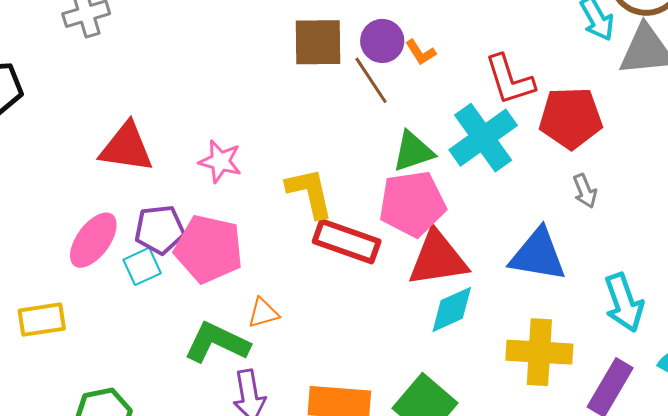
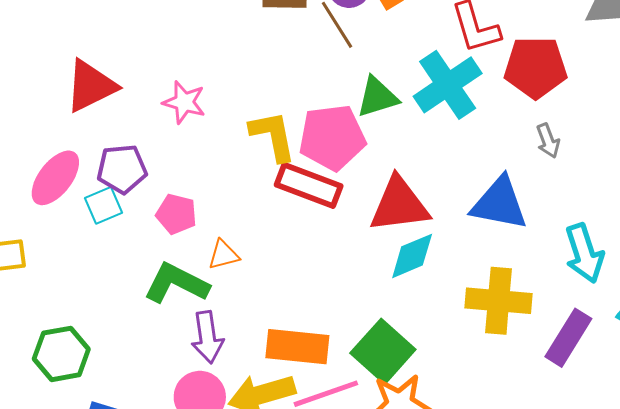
red triangle: (126, 147) -> (91, 86), turned -36
pink pentagon: (412, 204) -> (332, 137), moved
pink pentagon: (209, 249) -> (176, 214), moved, size x0.6

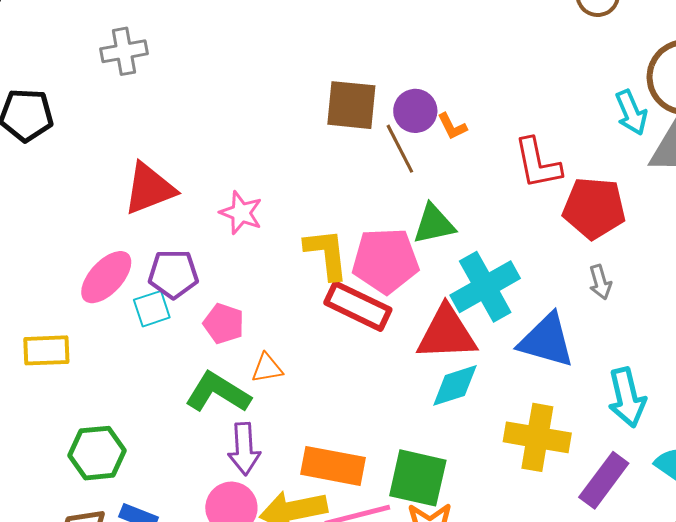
cyan cross: (448, 85) -> (485, 287), moved
green square: (383, 351) -> (418, 478), turned -34

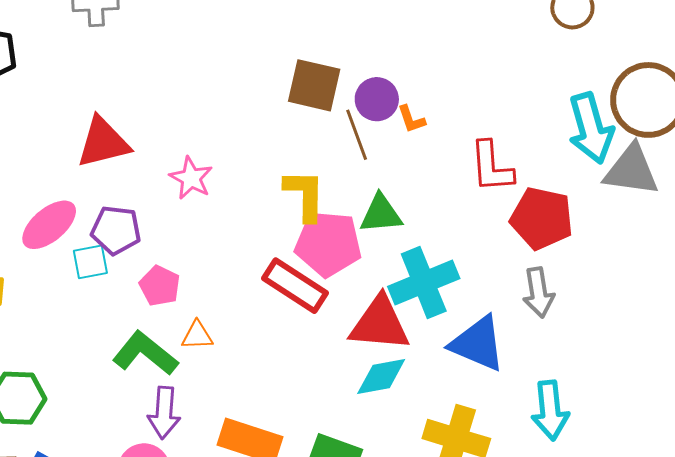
cyan arrow: (631, 113) -> (591, 128), size x1.5
yellow L-shape: (327, 254) -> (305, 195), moved
gray arrow: (600, 282) -> (538, 293), size x1.4

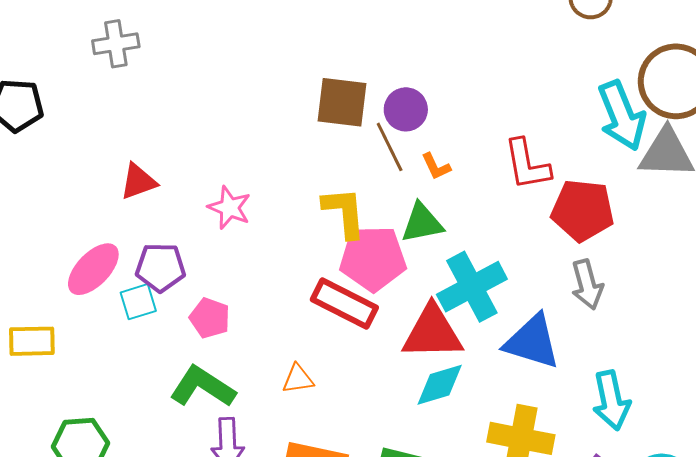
orange L-shape: (411, 119) -> (436, 166), moved
red triangle: (103, 143) -> (138, 182), size x0.7
orange triangle: (197, 335) -> (298, 379), moved

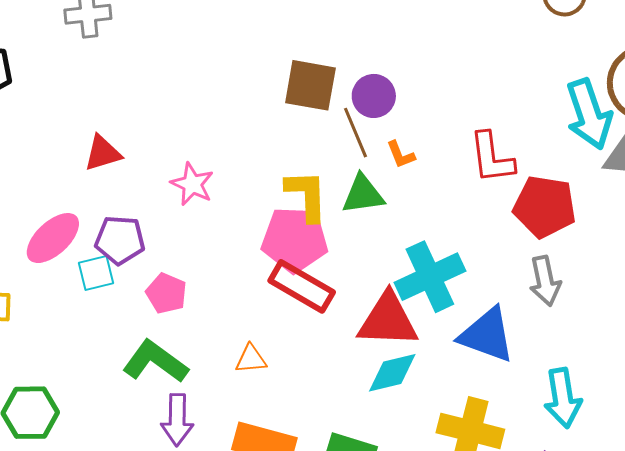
green triangle: (422, 223) -> (363, 194), moved
pink pentagon: (373, 258) -> (295, 240), moved

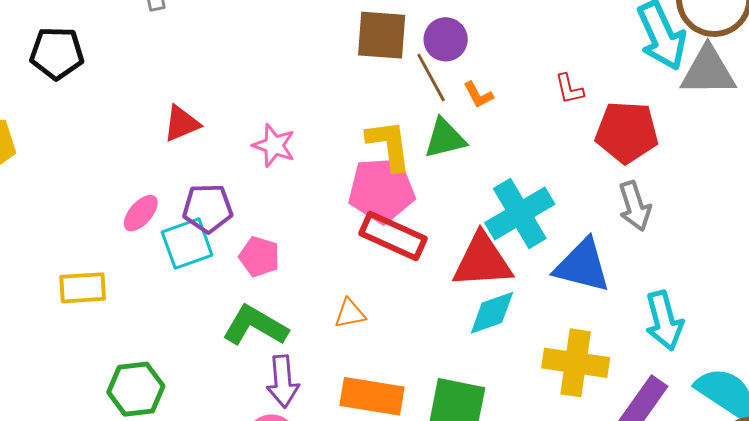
red L-shape: (492, 158) -> (569, 89), size x0.6
pink ellipse: (53, 238) -> (141, 213), size x0.7
cyan square: (96, 273) -> (187, 244), size x1.4

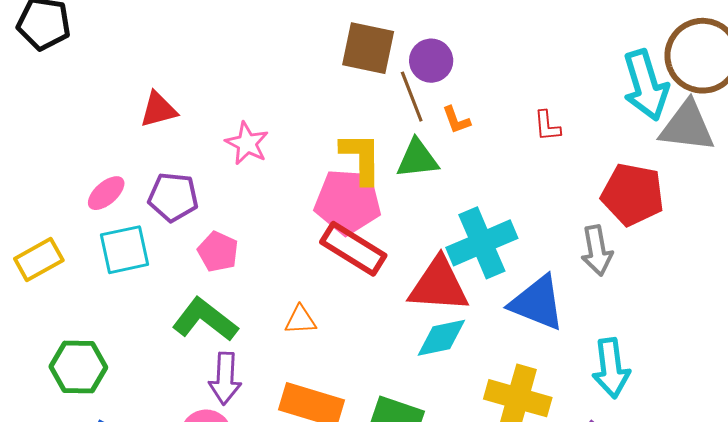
red pentagon: (627, 132) -> (633, 194), moved
cyan square: (187, 244) -> (125, 250), moved
yellow rectangle: (83, 288) -> (39, 260), turned -33

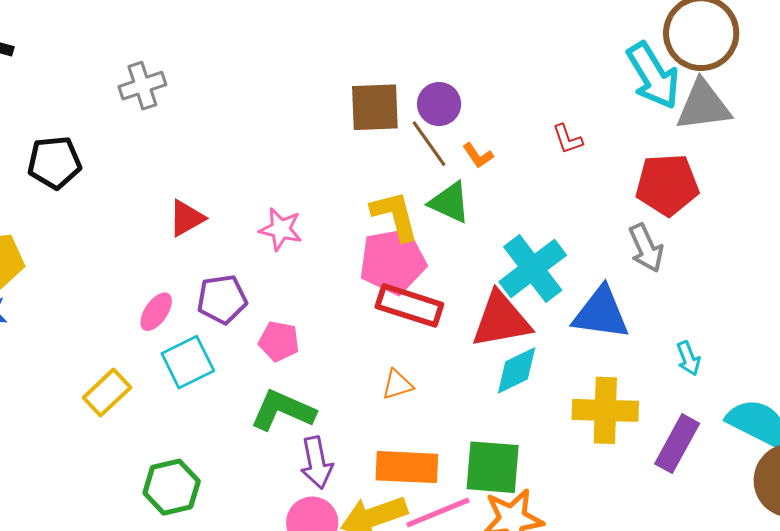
green triangle: (417, 159) -> (450, 203), turned 45
orange triangle: (300, 320) -> (397, 385), moved
cyan arrow: (611, 368) -> (688, 358), size x0.6

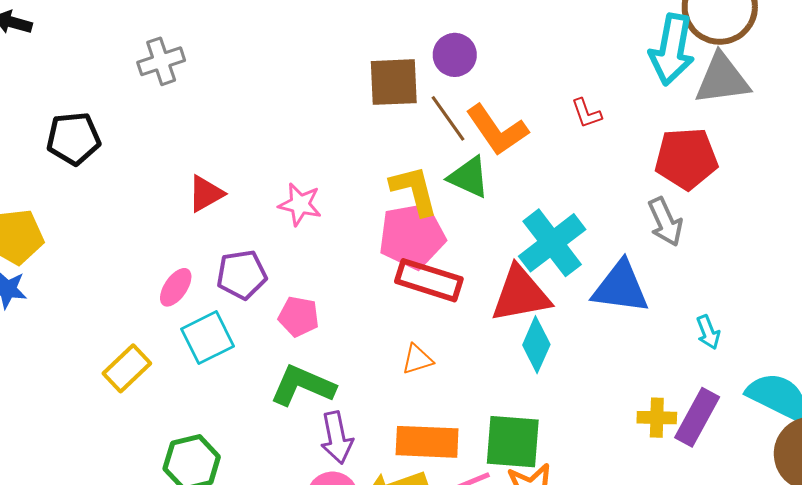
cyan arrow: (653, 76) -> (672, 49), turned 42
purple circle: (439, 104) -> (455, 55), moved
orange L-shape: (478, 156) -> (497, 130), size x2.0
cyan diamond: (517, 370) -> (536, 345), turned -40
yellow cross: (605, 410) -> (657, 418), moved, size x0.6

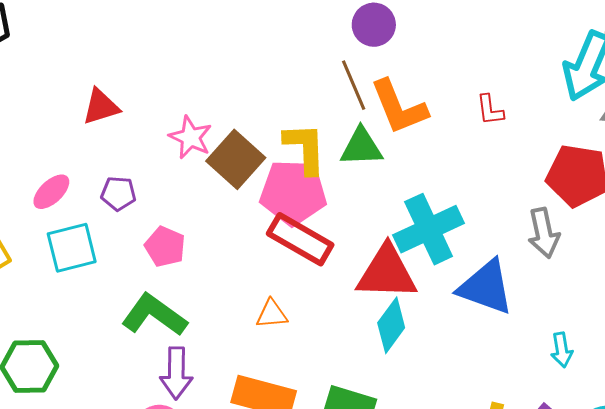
brown square: (394, 82) -> (236, 159), moved, turned 32
green triangle: (469, 177) -> (361, 147), turned -39
purple pentagon: (242, 275) -> (118, 193), size x0.7

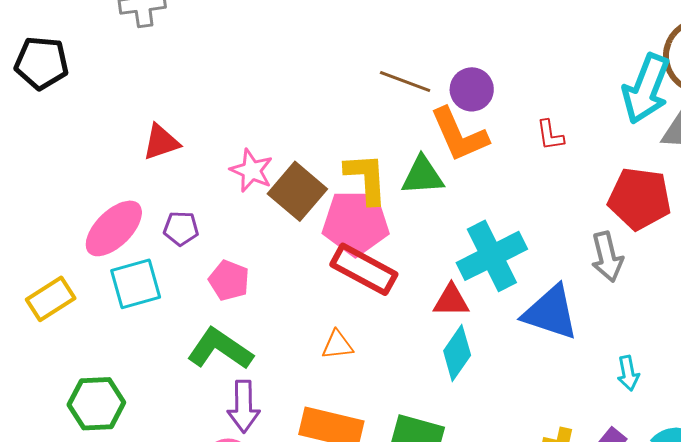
purple circle: (374, 25) -> (472, 89), moved
brown line: (354, 85) -> (405, 81), moved, turned -45
pink ellipse: (51, 192) -> (114, 228), size x1.6
red triangle: (387, 273) -> (451, 301), size x0.6

